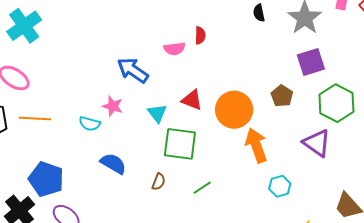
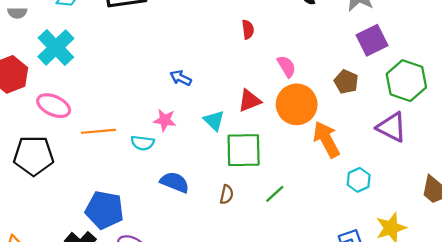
pink semicircle: (175, 49) -> (286, 66), moved, turned -105
blue arrow: (133, 70) -> (181, 78), size x0.6
red triangle: (192, 100) -> (249, 101), turned -35
orange line: (35, 119) -> (98, 131), moved

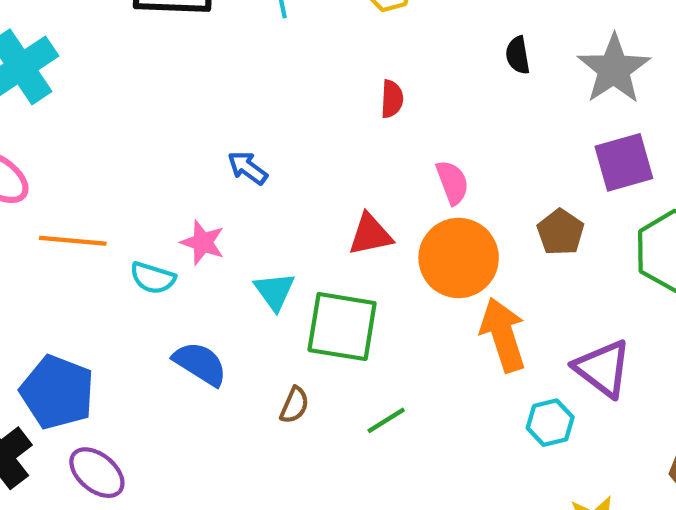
cyan triangle: (214, 121) -> (275, 291), moved
purple triangle: (392, 127) -> (603, 368), moved

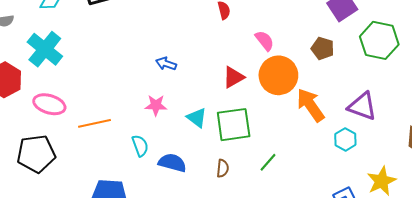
cyan semicircle: (153, 278) -> (140, 146), moved, turned -110

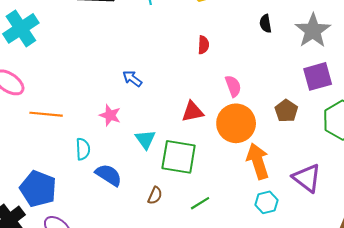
cyan hexagon: (345, 139) -> (266, 202), moved

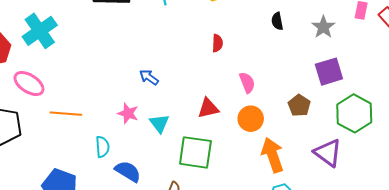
gray star: (313, 31) -> (323, 27), size x0.7
orange circle: (236, 123) -> (251, 119), size x0.7
cyan triangle: (145, 139) -> (159, 123), moved
purple triangle: (307, 178) -> (328, 153), moved

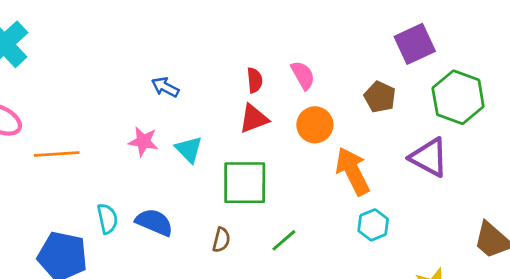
red semicircle: (217, 43) -> (255, 80), moved
cyan semicircle: (102, 147) -> (107, 219), moved

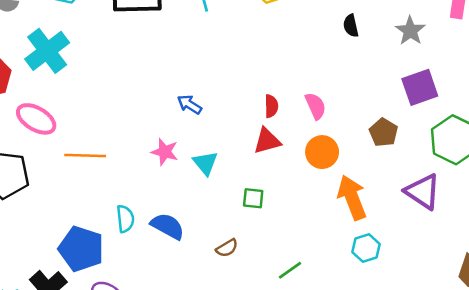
green square: (245, 183) -> (253, 198), size x0.5
brown semicircle: (221, 240) -> (227, 248), turned 40
green line: (284, 240) -> (290, 270), moved

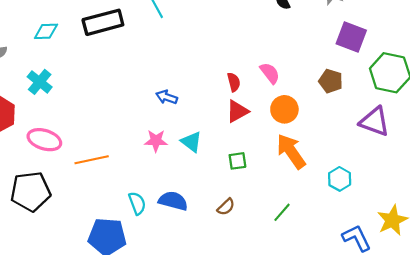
cyan cross: (47, 51) -> (40, 82), size x0.7
purple square: (420, 87) -> (351, 37), turned -36
orange arrow: (352, 197) -> (291, 151), moved

